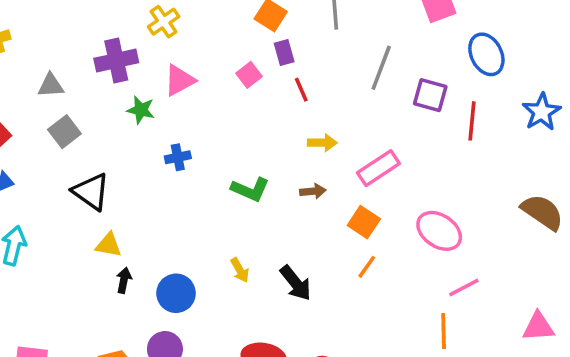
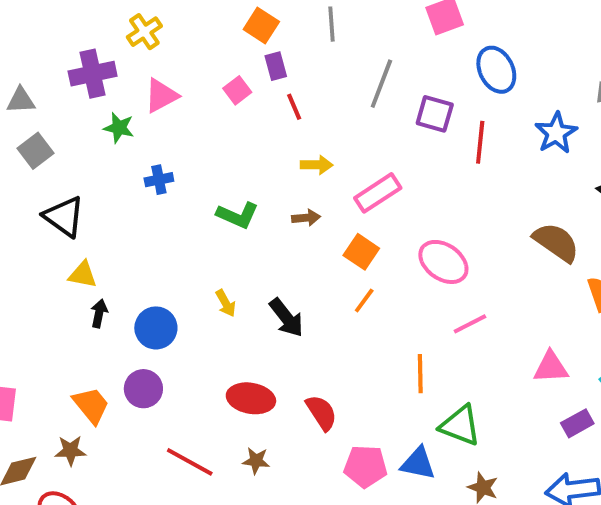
orange line: (444, 331) -> (420, 374), moved

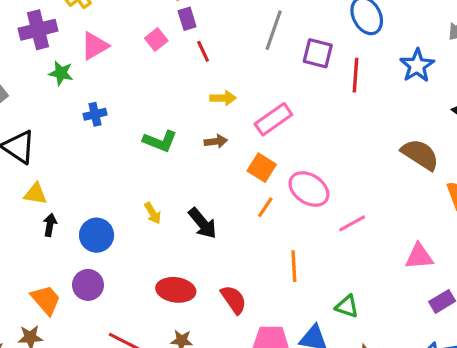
pink ellipse: (443, 262) -> (309, 189), moved
orange line: (420, 374) -> (294, 266), moved
green triangle: (460, 426) -> (347, 306), size x0.7

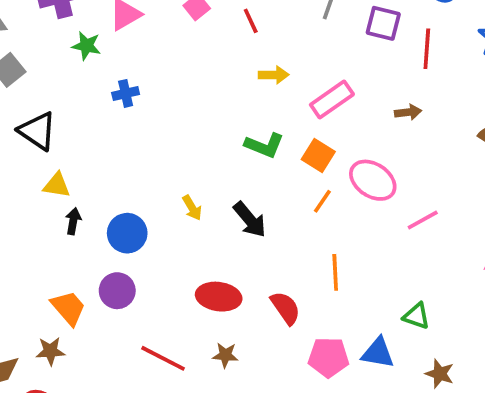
green L-shape: (160, 141) -> (264, 145), moved
brown arrow: (216, 141) -> (408, 112), moved
orange line: (294, 266) -> (335, 272), moved

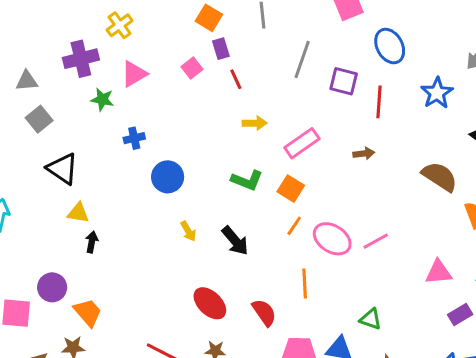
pink ellipse: (373, 180) -> (332, 239), moved
blue circle: (127, 233) -> (168, 177), moved
purple circle: (117, 291) -> (52, 287), moved
red ellipse: (219, 297) -> (210, 303), turned 36

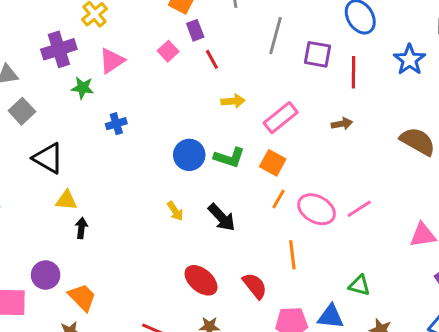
blue circle: (168, 177) -> (189, 155), moved

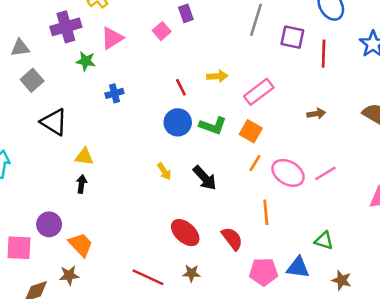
red line: (212, 59) -> (181, 87), moved
brown arrow: (342, 124) -> (316, 114), moved
yellow triangle: (66, 200) -> (84, 157), moved

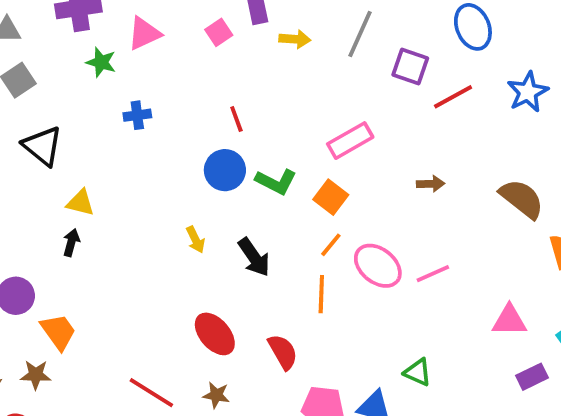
red line: (324, 54) -> (453, 97), turned 52
yellow arrow: (217, 76) -> (295, 39), moved
orange line: (266, 212) -> (321, 294), moved

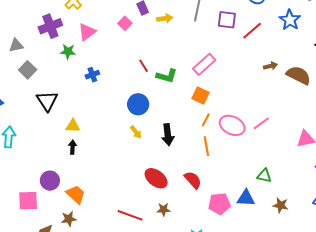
black triangle: (43, 146) -> (47, 101), turned 30
blue circle: (225, 170) -> (138, 104), moved
green L-shape: (276, 182) -> (167, 76), moved
brown arrow: (431, 184) -> (270, 66), moved
black arrow: (254, 257) -> (168, 135), turned 40

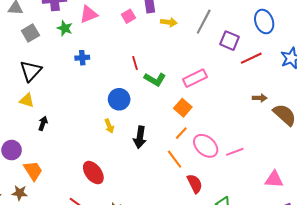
gray square: (28, 70) -> (30, 33), moved
yellow triangle: (73, 126) -> (27, 100), moved
orange line: (206, 146) -> (175, 159), turned -42
red ellipse: (156, 178) -> (93, 173), moved
red semicircle: (193, 180) -> (195, 184), moved

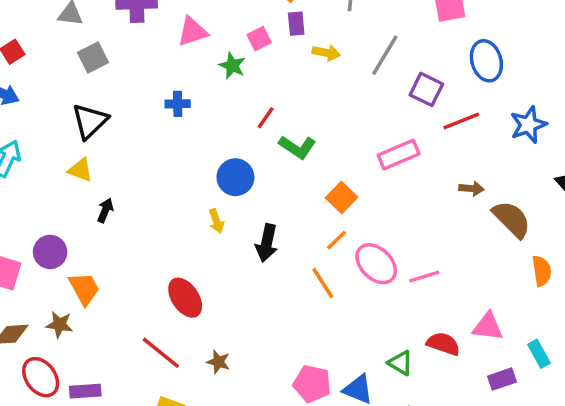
green star: (65, 28) -> (232, 66), moved
red line: (135, 63) -> (266, 118), turned 48
pink rectangle: (195, 78) -> (399, 154), moved
red semicircle: (195, 184) -> (443, 344), moved, turned -48

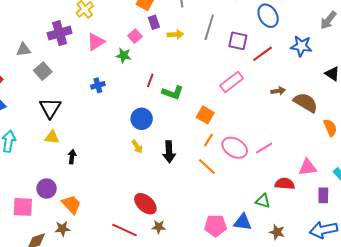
blue star: (528, 125) -> (301, 46), turned -30
red ellipse: (185, 298) -> (145, 204), moved
purple rectangle: (502, 379) -> (323, 195), turned -56

